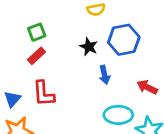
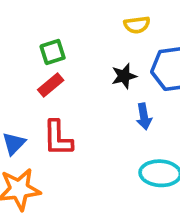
black star: (89, 47) -> (124, 76), turned 30

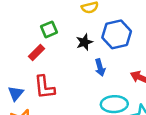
green square: (53, 52) -> (49, 29), moved

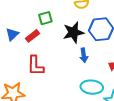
black star: (84, 42) -> (73, 32), size x1.5
blue triangle: (16, 93) -> (12, 34), moved

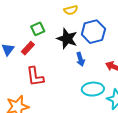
black star: (73, 32) -> (67, 39), turned -30

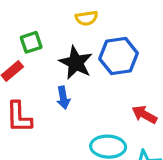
blue arrow: (80, 59) -> (63, 98), moved

